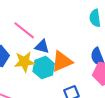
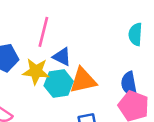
pink line: (24, 30) -> (43, 32), turned 55

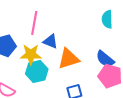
cyan hexagon: (59, 83) -> (37, 72), moved
blue semicircle: (129, 84) -> (105, 59), turned -36

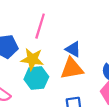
blue triangle: (50, 41) -> (73, 49), moved

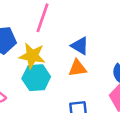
orange triangle: (72, 69) -> (78, 68), size x0.7

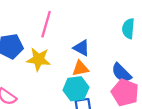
cyan hexagon: (36, 78) -> (76, 89), moved

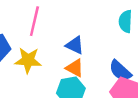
orange triangle: (80, 68) -> (75, 68), turned 42

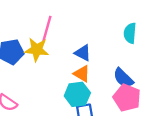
yellow star: (28, 60) -> (37, 50), moved

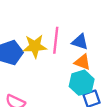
pink line: (47, 29) -> (56, 40), moved

